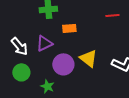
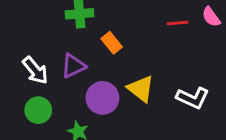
orange rectangle: (69, 28) -> (112, 43), turned 56

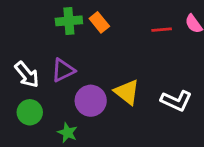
orange rectangle: (112, 43) -> (99, 22), moved

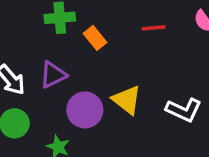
orange rectangle: (99, 22) -> (95, 38), moved
red line: (162, 30) -> (154, 28), moved

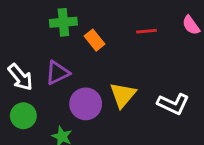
yellow triangle: (127, 100) -> (123, 95), turned 32

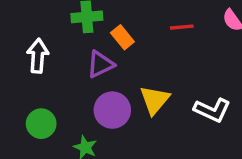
purple triangle: (57, 73) -> (100, 64), moved
white arrow: (20, 77) -> (38, 56), moved, turned -136

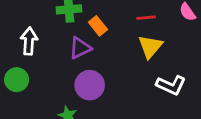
yellow triangle: (155, 100) -> (150, 47), moved
green circle: (41, 124) -> (17, 80), moved

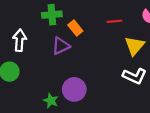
yellow triangle: (150, 47) -> (135, 46), moved
purple circle: (90, 85) -> (74, 89), moved

